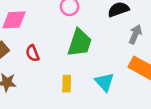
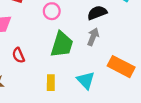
gray arrow: (135, 34) -> (93, 37), moved

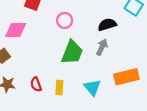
red semicircle: (18, 55) -> (36, 84), moved
orange rectangle: (121, 67) -> (126, 77), turned -45

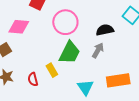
pink circle: (65, 20) -> (65, 22), size x1.6
yellow rectangle: (59, 88) -> (52, 70), moved, turned -40

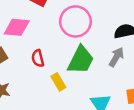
red semicircle: (33, 79) -> (38, 58), moved

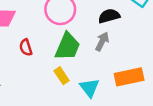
yellow rectangle: (58, 82) -> (62, 76), moved

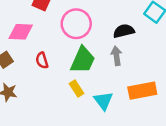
gray arrow: (102, 42) -> (117, 56), turned -36

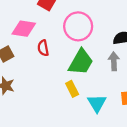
red semicircle: (42, 60) -> (43, 48), moved

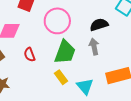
red semicircle: (43, 48) -> (29, 55), moved

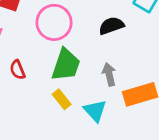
gray arrow: (94, 47) -> (109, 74), moved

